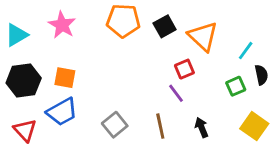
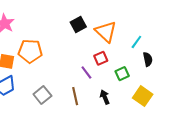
orange pentagon: (123, 21) -> (30, 51), moved
red square: (184, 69) -> (101, 58), moved
green square: (236, 86) -> (122, 74), moved

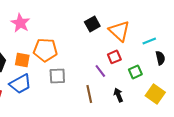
cyan line: (136, 42) -> (149, 41), turned 32
gray square: (42, 95) -> (57, 76), moved, turned 36

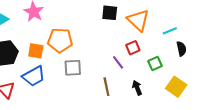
black square: (92, 24) -> (110, 13), turned 35

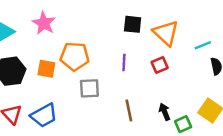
purple line: (118, 62) -> (124, 63), moved, turned 40
green square: (155, 63) -> (183, 124), moved
blue trapezoid: (34, 76) -> (44, 115), moved

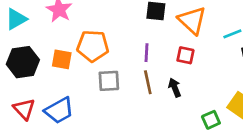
red square: (160, 65) -> (185, 55), turned 35
brown line: (129, 111) -> (148, 82), moved
black arrow: (165, 112) -> (175, 88), moved

